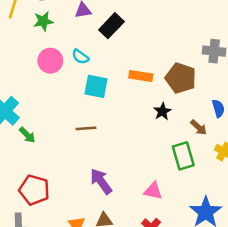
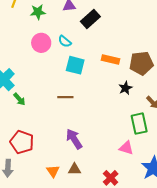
brown pentagon: (181, 78) -> (141, 63), turned -30
pink triangle: (153, 191) -> (126, 148), moved

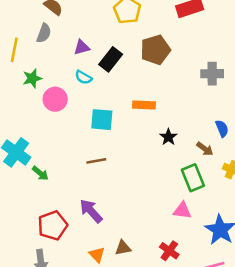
green star: (38, 12) -> (32, 78), moved
cyan semicircle: (65, 41) -> (83, 77), moved
brown pentagon: (141, 63) -> (155, 50), moved
purple arrow: (74, 139) -> (91, 211), moved
red pentagon: (22, 142) -> (53, 225), turned -30

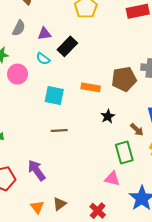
gray semicircle: (44, 33) -> (19, 28), moved
brown pentagon: (155, 50) -> (124, 79), moved
brown line: (96, 161) -> (59, 131), moved
brown triangle: (123, 248) -> (59, 204), turned -32

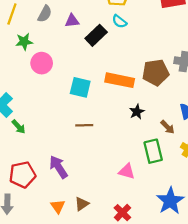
cyan semicircle: (43, 59) -> (119, 21), moved
orange rectangle: (91, 87) -> (120, 80), size x1.4
pink triangle: (112, 179) -> (127, 171), moved

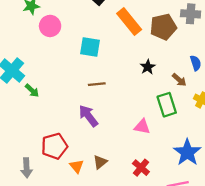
orange rectangle: (120, 80) -> (129, 22), moved, turned 44
purple arrow: (58, 167) -> (88, 116), moved
red pentagon: (22, 175) -> (54, 146), moved

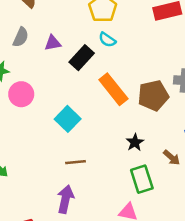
cyan square: (90, 47) -> (68, 119), turned 35
green rectangle: (167, 105) -> (142, 179), moved
purple arrow: (88, 116) -> (65, 199), turned 50

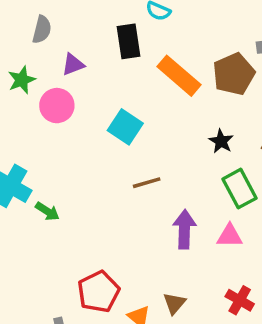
purple triangle: (53, 43) -> (73, 64), moved
black rectangle: (82, 58) -> (128, 41), turned -40
purple arrow: (65, 199) -> (184, 229), moved

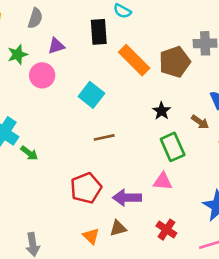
purple arrow: (184, 229) -> (127, 198), moved, turned -96
red pentagon: (98, 292) -> (86, 188), moved
brown triangle: (174, 303) -> (118, 228), turned 30

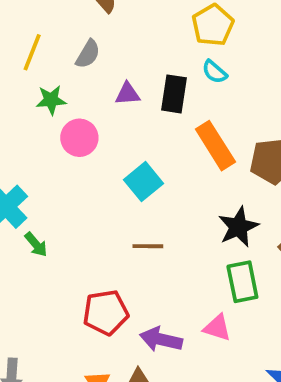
purple triangle: (56, 46) -> (128, 94), moved
black star: (162, 111) -> (238, 227), size x1.5

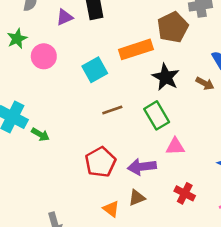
orange rectangle: (215, 146) -> (136, 49), moved, turned -56
cyan square: (143, 182) -> (95, 70), turned 30
green rectangle: (242, 282) -> (157, 115), moved

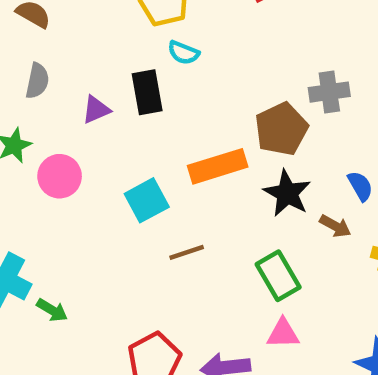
black star: (166, 77) -> (287, 193), moved
brown line: (112, 110) -> (187, 252), moved
green rectangle: (157, 115) -> (278, 276), moved

